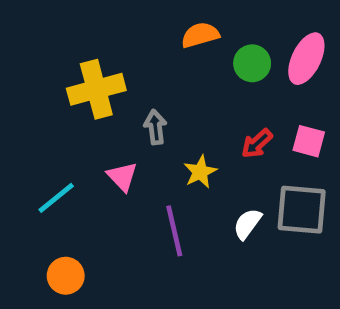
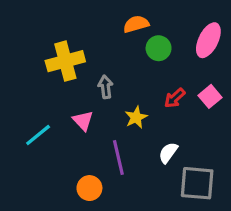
green circle: (252, 63) -> (159, 48), moved
pink square: (309, 141) -> (210, 96), turned 35
gray square: (302, 210) -> (197, 183), moved
orange circle: (66, 276) -> (89, 188), moved

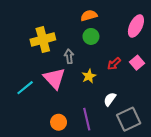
green circle: (159, 48) -> (91, 36), moved
pink triangle: (83, 121) -> (54, 78), size x1.6
purple line: (118, 158) -> (87, 119), moved
gray square: (197, 183) -> (129, 119), turned -30

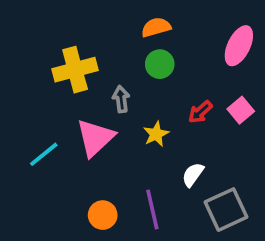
pink triangle: (54, 78) -> (95, 138), turned 30

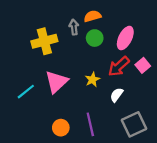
pink ellipse: (239, 46) -> (125, 38), moved
gray arrow: (121, 99) -> (74, 27), moved
red arrow: (200, 112) -> (119, 66), size x1.5
white semicircle: (193, 175) -> (117, 95), moved

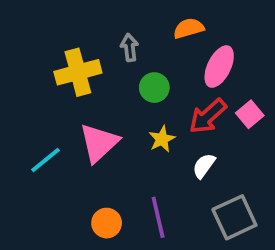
orange semicircle: (92, 16) -> (189, 28), moved
green circle: (95, 38) -> (154, 88), moved

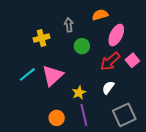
yellow cross: (78, 72) -> (41, 38), size x0.7
yellow star: (162, 139) -> (79, 93), moved
cyan line: (45, 160) -> (27, 74), moved

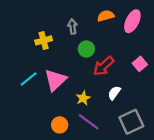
pink ellipse: (116, 35) -> (132, 21), moved
red arrow: (110, 61) -> (104, 66), moved
purple line: (84, 115) -> (89, 122), turned -40

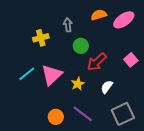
pink ellipse: (132, 21) -> (124, 20), turned 30
yellow star: (83, 98) -> (78, 84), moved

